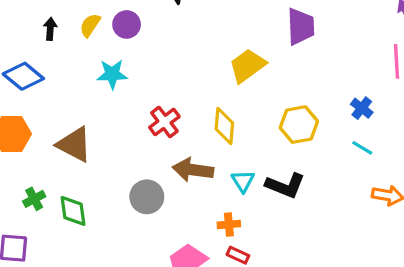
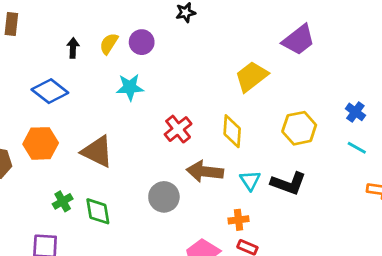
purple trapezoid: (301, 27) -> (298, 40), turned 56

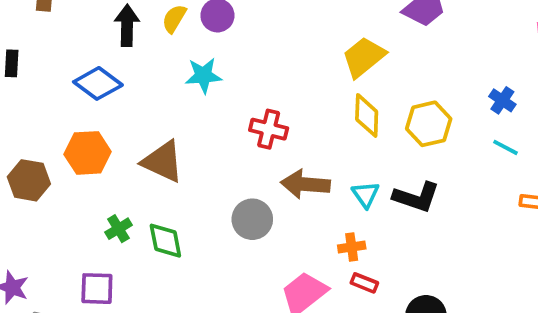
black arrow: (73, 48) -> (127, 25), size x1.5
red cross: (178, 129) -> (269, 129), turned -36
yellow diamond: (232, 131) -> (367, 115), moved

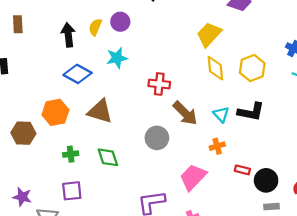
blue diamond: (98, 83) -> (78, 74), moved
brown arrow: (305, 184) -> (185, 113), turned -132
green cross: (118, 229) -> (71, 154), moved, turned 32
red rectangle: (364, 283) -> (242, 170), moved

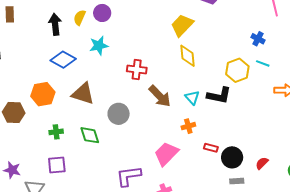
yellow hexagon: (252, 68) -> (237, 70), moved
gray circle: (157, 138) -> (119, 114), moved

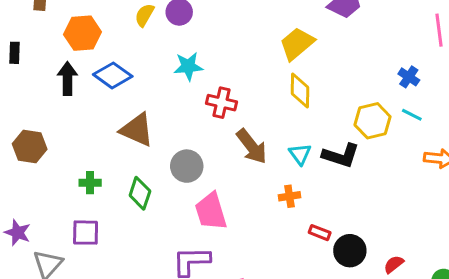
black arrow: (55, 24) -> (67, 78), moved
cyan star: (99, 46) -> (188, 66), moved
orange hexagon: (43, 94) -> (83, 33), moved
green diamond: (90, 135) -> (140, 193), turned 30
pink trapezoid: (166, 154) -> (211, 211), moved, turned -68

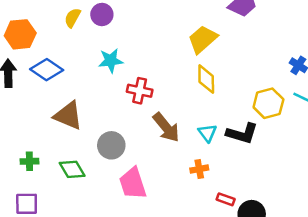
green diamond: (140, 193) -> (72, 169), turned -48

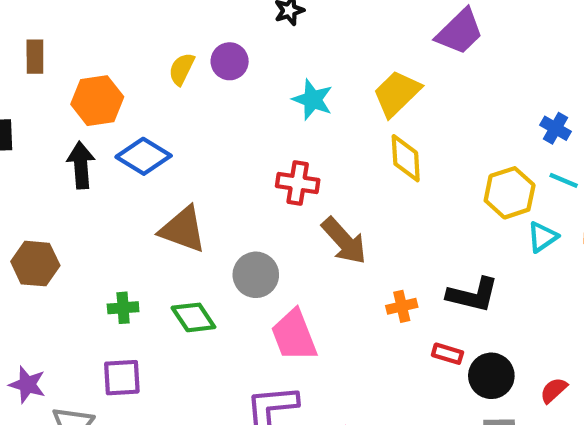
cyan star: (111, 61) -> (313, 100), moved, turned 30
cyan triangle: (207, 133) -> (542, 237), moved, turned 36
black L-shape: (242, 133) -> (473, 295), moved

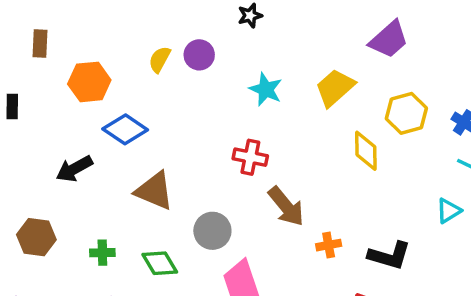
yellow diamond: (406, 158) -> (366, 151), moved
black arrow: (81, 165) -> (74, 169), moved, turned -117
yellow hexagon: (510, 193) -> (406, 113), moved
brown hexagon: (35, 264) -> (36, 237), moved
orange cross: (402, 306) -> (329, 245), moved

